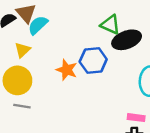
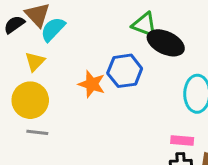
black ellipse: (127, 40) -> (166, 43), turned 48

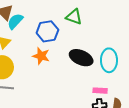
black ellipse: (166, 43) -> (81, 58), moved
blue hexagon: (125, 71) -> (47, 31), moved

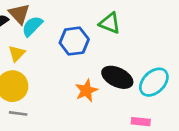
orange star: (41, 56) -> (86, 91), moved, turned 30
cyan ellipse: (109, 60) -> (154, 82), turned 45

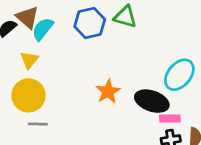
blue hexagon: (74, 41) -> (90, 23), moved
black ellipse: (117, 77) -> (152, 101), moved

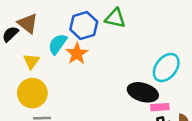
cyan semicircle: (43, 29) -> (58, 44), moved
orange star: (108, 92) -> (77, 54), moved

